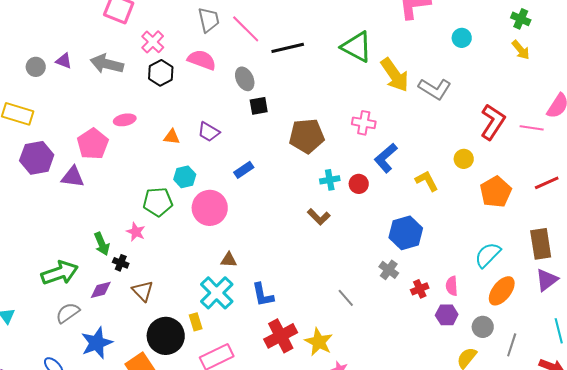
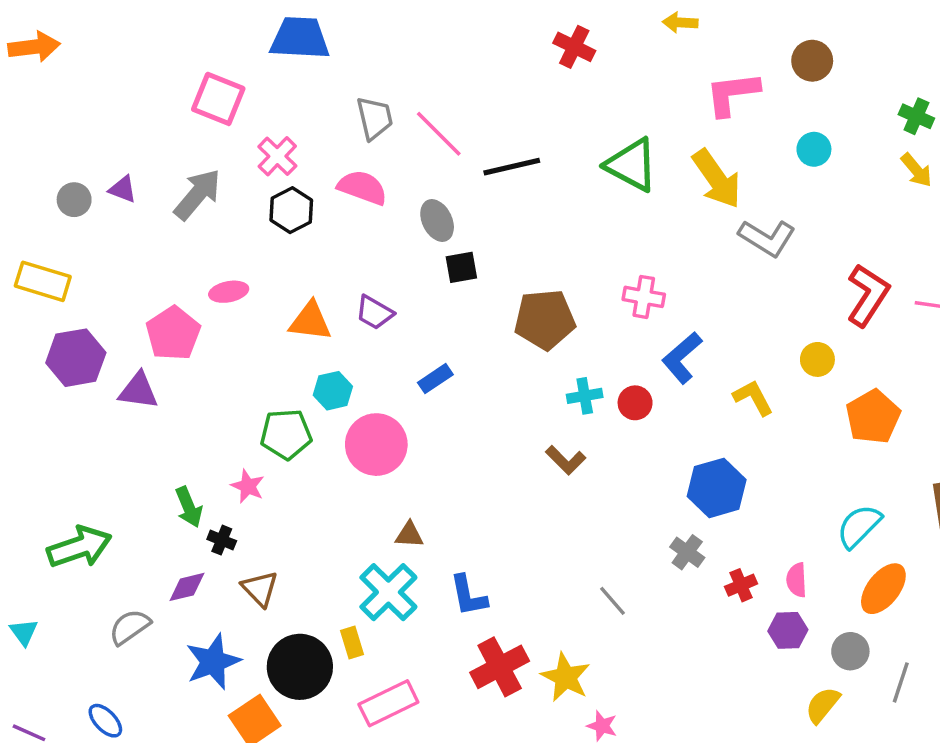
gray arrow: (107, 64) -> (197, 194), turned 116
yellow arrow: (395, 75) -> (717, 179), moved
orange triangle: (172, 137) -> (310, 321), size x1.5
green arrow: (60, 273) -> (79, 547), moved
blue star: (97, 343) -> (213, 662), moved

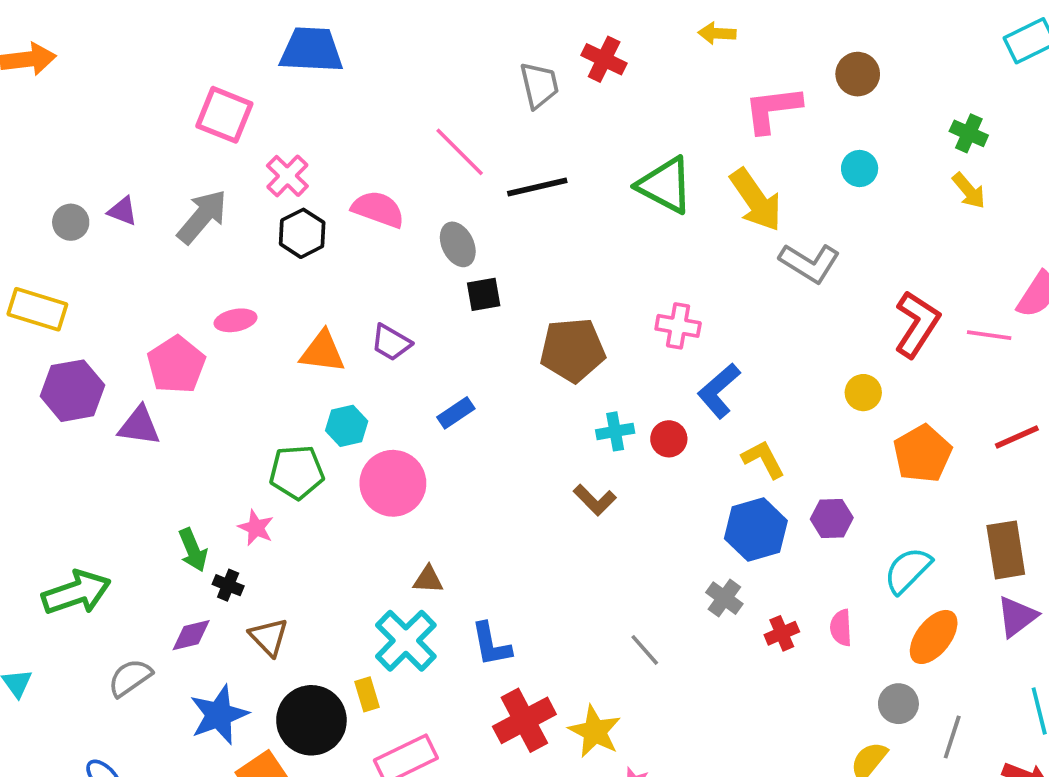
gray trapezoid: (375, 118) -> (539, 85), moved
yellow L-shape: (753, 398) -> (763, 459), moved
purple hexagon: (788, 630) -> (832, 518), moved

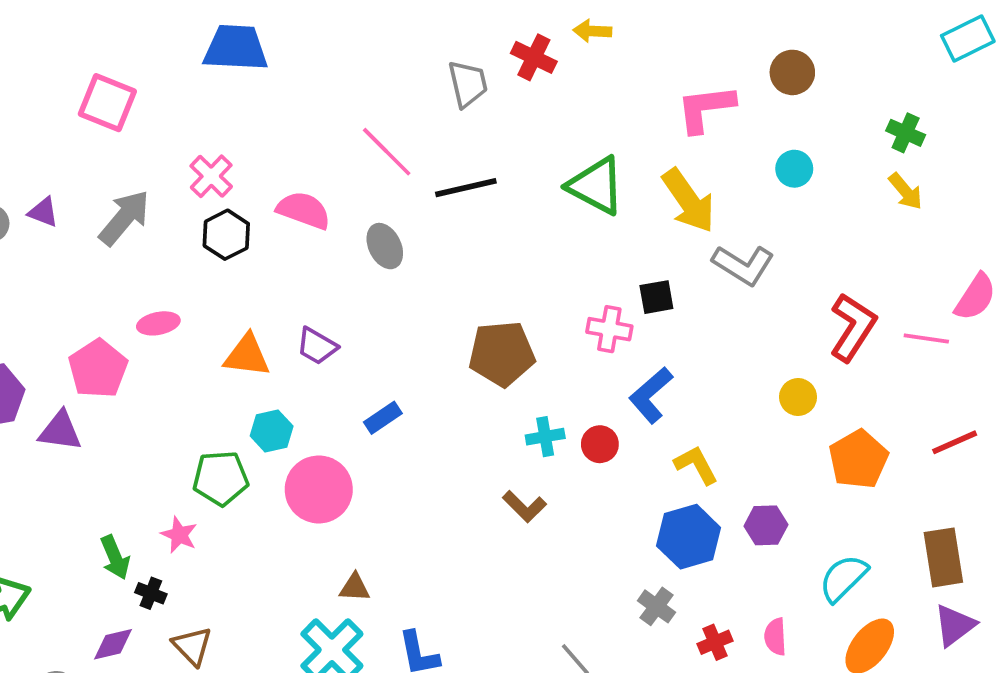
yellow arrow: (717, 33) -> (592, 31), moved
pink square: (224, 115) -> (107, 103), moved
black square: (484, 294) -> (656, 297), moved

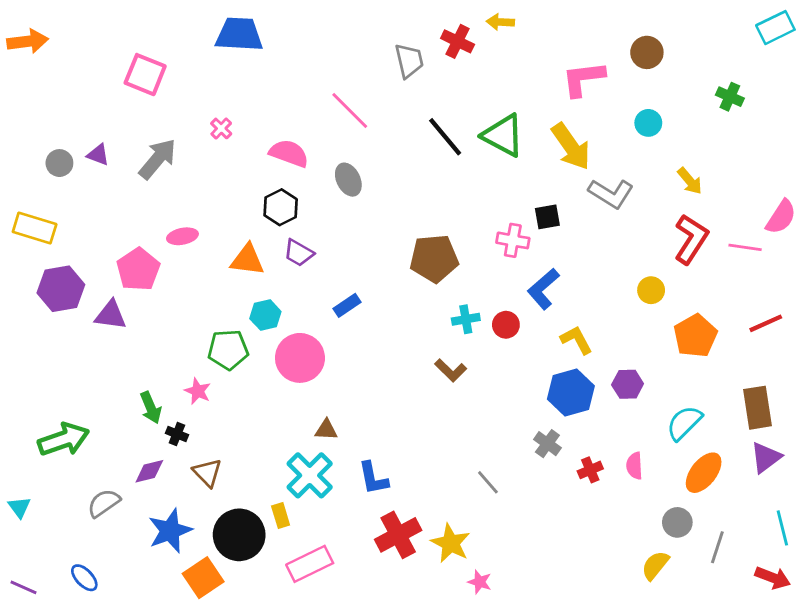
pink cross: (211, 176) -> (221, 128), size x0.7
black line: (466, 188) -> (445, 137), moved, turned 63
yellow arrow: (906, 191) -> (690, 181), moved
black hexagon: (226, 235) -> (281, 207), moved

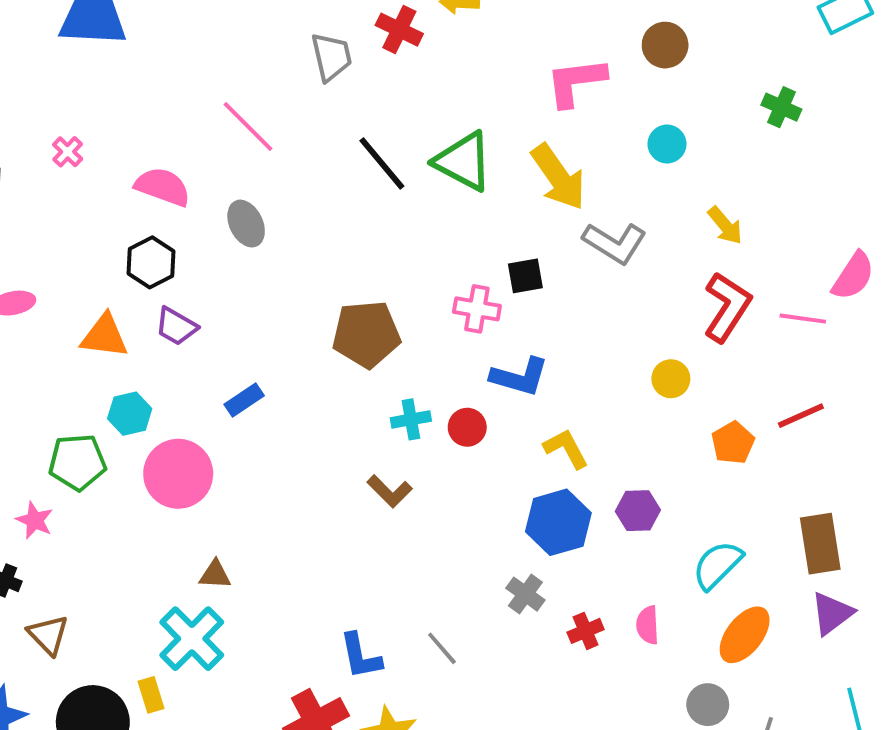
blue L-shape: (543, 289) -> (520, 377), turned -123
red line: (766, 323) -> (801, 416), moved
orange pentagon: (695, 336) -> (733, 443), size x0.7
blue L-shape: (373, 478) -> (361, 656), moved

